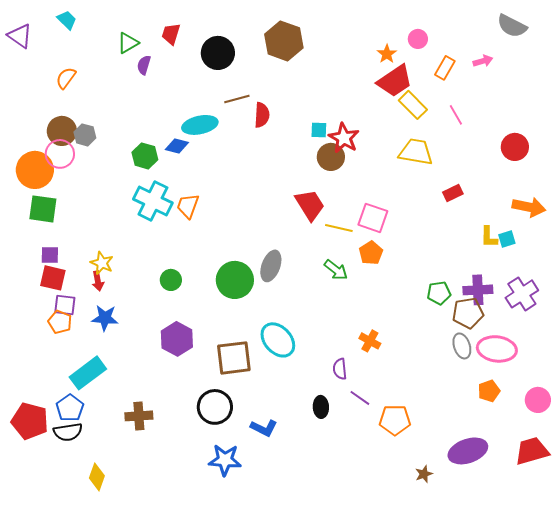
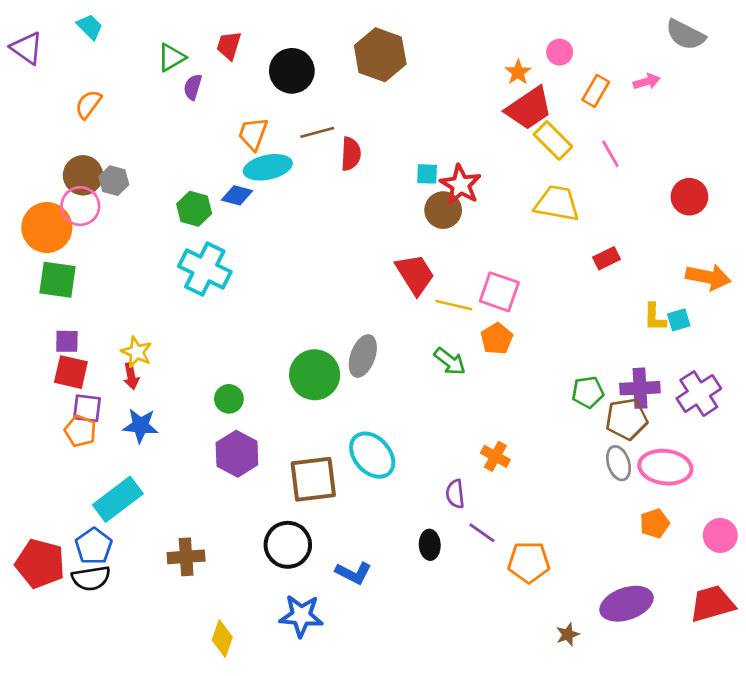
orange trapezoid: (188, 206) -> (253, 134), moved
green circle: (171, 280) -> (229, 399), moved
yellow diamond: (97, 477) -> (222, 639), moved

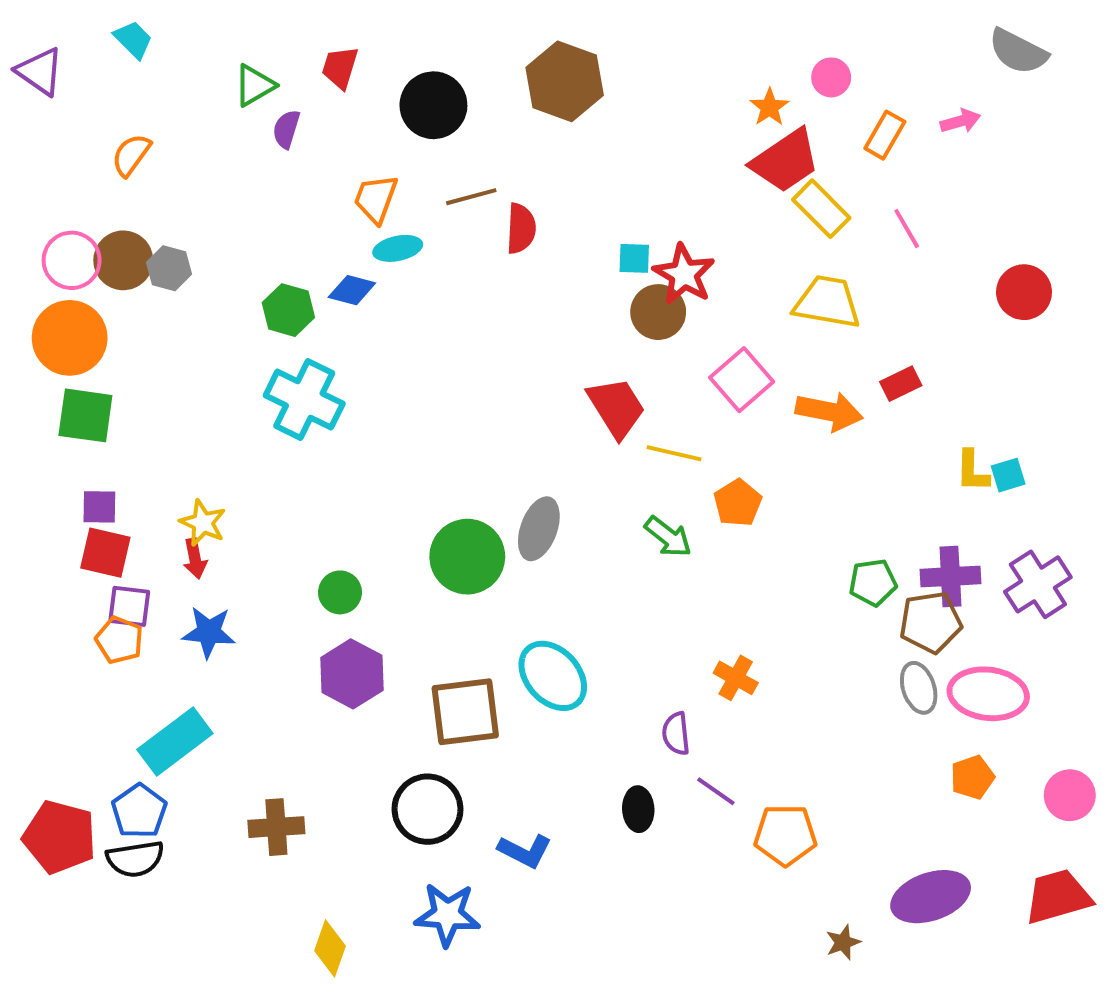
cyan ellipse: (268, 167) -> (398, 248), size x0.7
pink circle: (80, 206) -> (72, 260), moved
orange arrow: (708, 277) -> (829, 411), moved
pink square: (499, 292) -> (742, 380), moved, turned 30

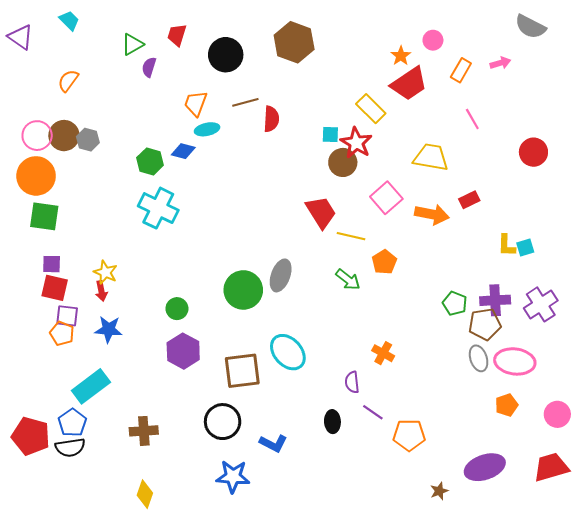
yellow rectangle: (821, 209) -> (371, 109), moved
green pentagon: (873, 582) -> (455, 303), turned 30
yellow diamond: (330, 948) -> (145, 494), moved

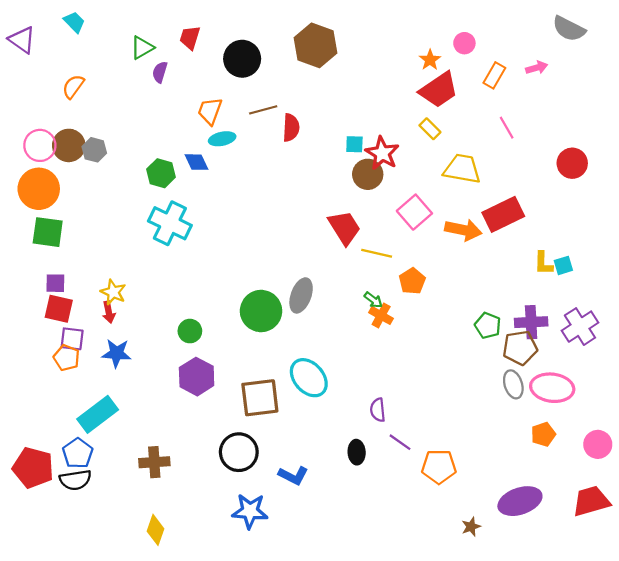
yellow rectangle: (371, 109) -> (430, 129), moved, size x0.7
blue diamond: (183, 151) -> (197, 162), turned 50
red rectangle: (469, 200) -> (503, 214), size x1.8
green arrow: (348, 280) -> (373, 300), size x0.7
orange cross: (383, 353) -> (381, 315), moved

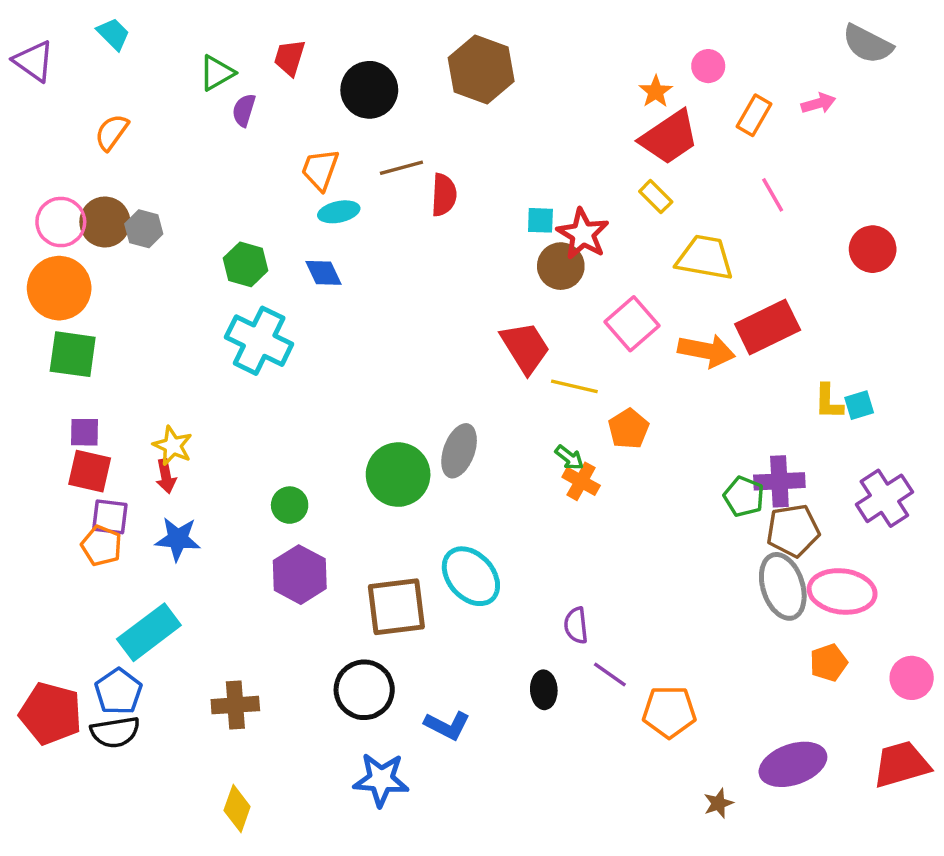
blue diamond: (197, 162) -> (324, 273), moved
purple cross: (531, 322) -> (779, 481), moved
gray ellipse: (513, 384) -> (783, 586), size x1.5

